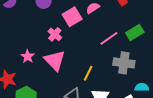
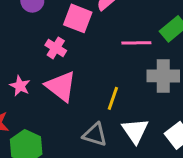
pink square: (72, 17) -> (78, 18), turned -30
pink line: (109, 38) -> (136, 43), turned 42

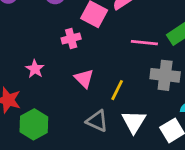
pink cross: (56, 48) -> (71, 39), turned 36
pink triangle: (61, 86) -> (84, 78), moved, size x0.7

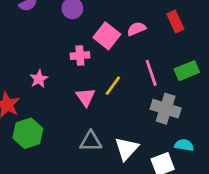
pink line: (144, 43) -> (151, 73), turned 55
yellow line: (117, 90) -> (113, 86), moved
gray triangle: (97, 121) -> (91, 141), turned -35

